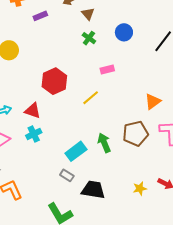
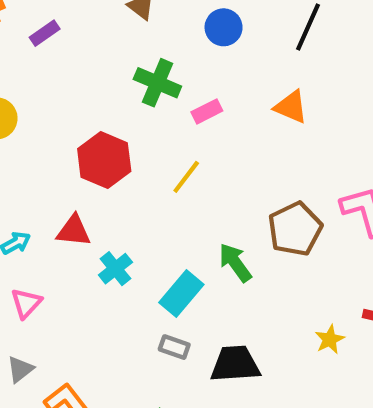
green cross: (89, 38) -> (157, 83), moved, size x1.5
orange triangle: (153, 101) -> (291, 107), moved, turned -48
cyan cross: (34, 134) -> (115, 269), moved

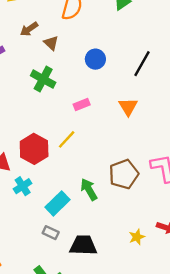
green cross: (157, 83) -> (43, 79), moved
orange triangle: (291, 107) -> (128, 107), turned 30
red hexagon: (104, 160) -> (34, 149), moved

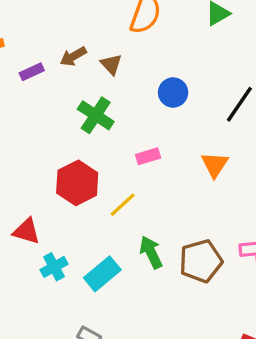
brown arrow: (29, 29) -> (73, 56), moved
red hexagon: (34, 149) -> (77, 183), moved
green arrow: (89, 189) -> (151, 252), moved
cyan rectangle: (58, 203) -> (102, 274), moved

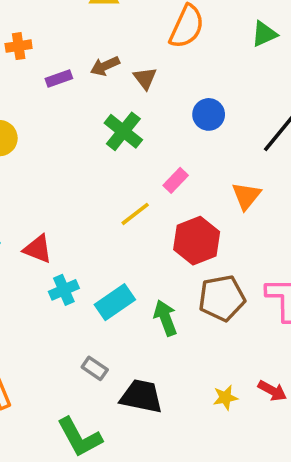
pink rectangle: (148, 156) -> (176, 180), turned -35
red hexagon: (77, 183) -> (197, 241), moved
yellow line: (123, 205) -> (135, 214), moved
green arrow: (151, 252) -> (165, 318), moved

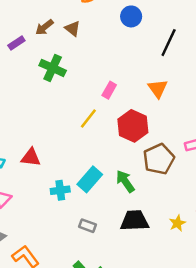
blue circle: (209, 114) -> (131, 16), moved
green cross: (123, 131) -> (53, 68), moved
cyan cross: (64, 290) -> (60, 190), moved, turned 30
black trapezoid: (141, 396) -> (135, 221), moved

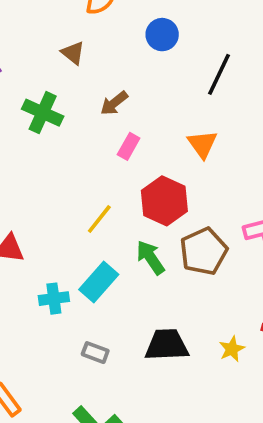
brown arrow: (44, 27) -> (114, 103), moved
yellow line: (88, 119) -> (99, 219), moved
green arrow: (125, 181) -> (150, 257), moved

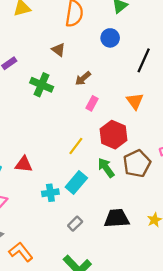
gray rectangle: (95, 353) -> (75, 224), turned -64

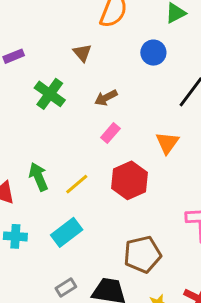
brown pentagon: (137, 163) -> (142, 254), moved
green arrow: (106, 168) -> (38, 177), moved
cyan cross: (50, 193) -> (15, 236), moved
gray rectangle: (75, 224) -> (66, 287), moved

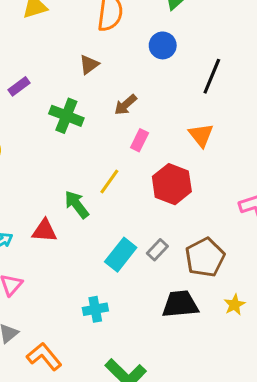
brown triangle: (82, 53) -> (89, 65), turned 48
yellow line: (77, 184) -> (109, 182), moved
cyan cross: (15, 236) -> (95, 309), moved
gray rectangle: (66, 287) -> (157, 250), moved

